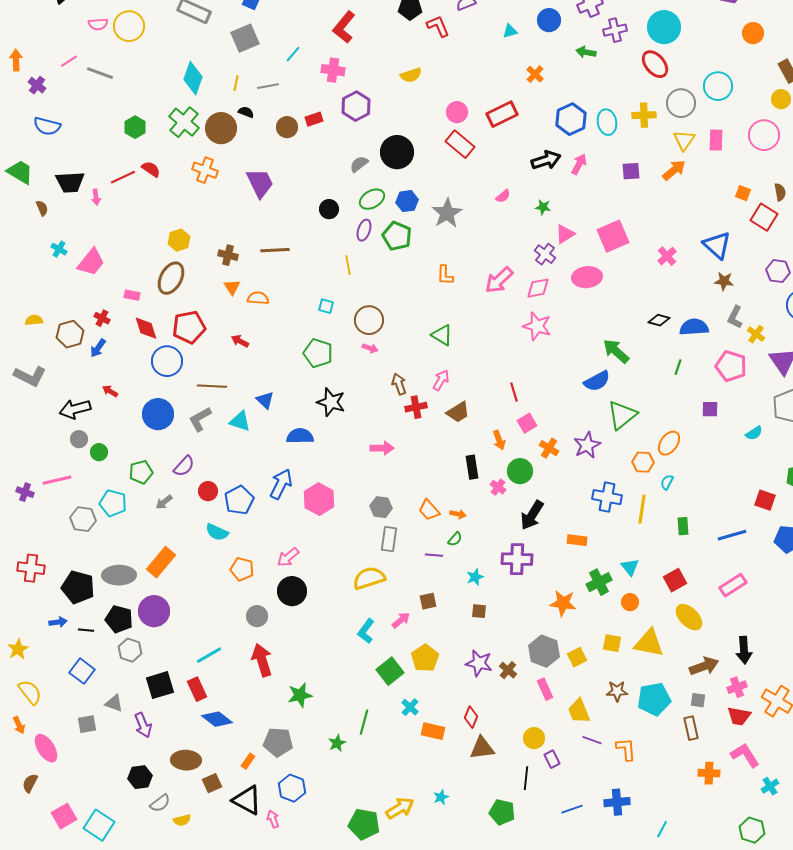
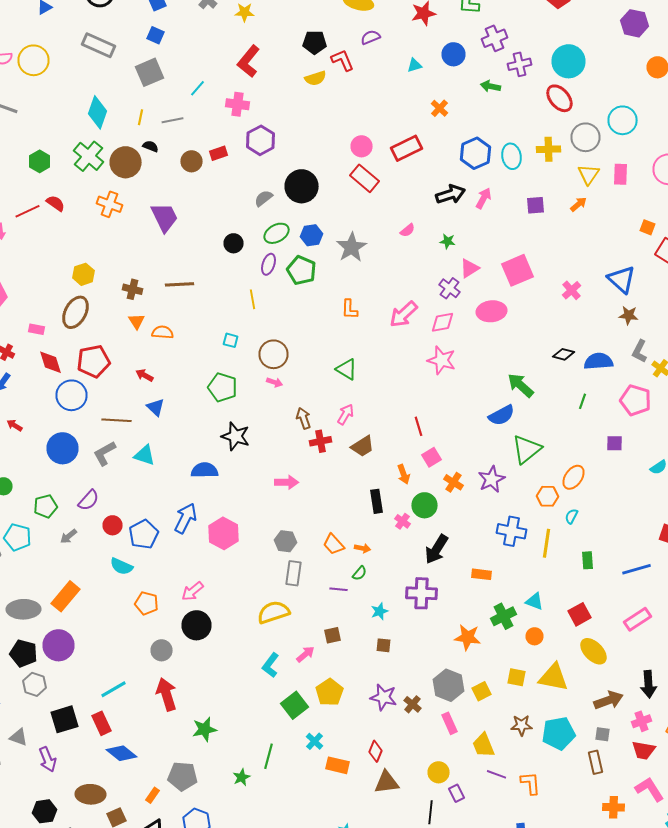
yellow semicircle: (411, 75) -> (316, 78), moved
orange arrow: (674, 170) -> (578, 204), size x0.7
blue triangle: (265, 400) -> (156, 407), moved
cyan triangle: (630, 567) -> (534, 601), turned -30

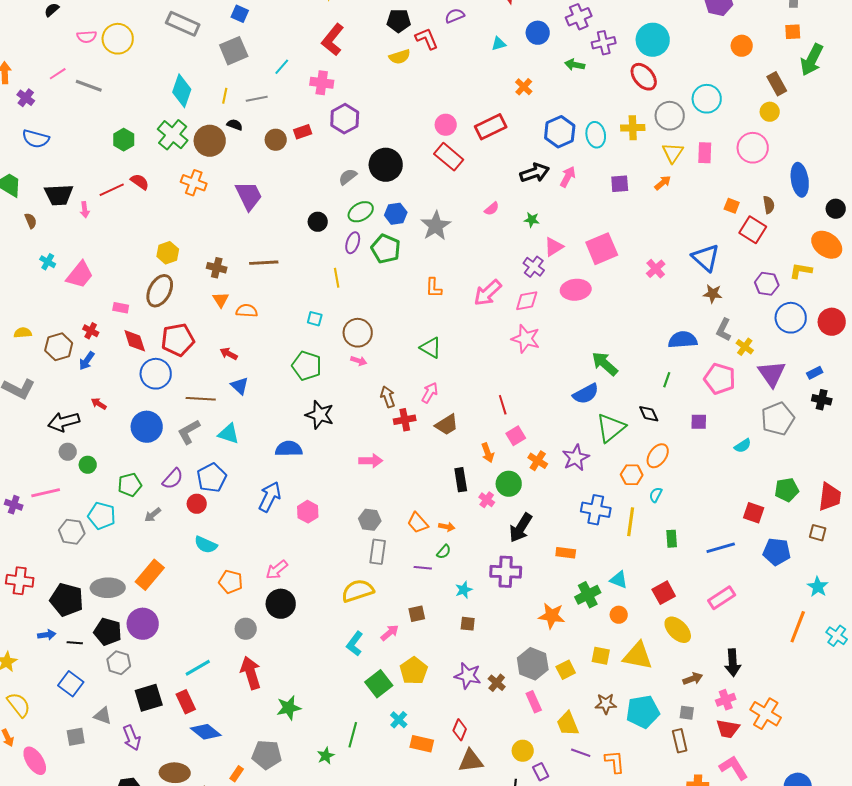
black diamond: (564, 354) -> (649, 414), moved, turned 50
pink hexagon: (224, 533) -> (308, 512), size x0.7
blue pentagon: (144, 534) -> (212, 478), moved
brown arrow: (608, 700) -> (693, 679), size x0.7

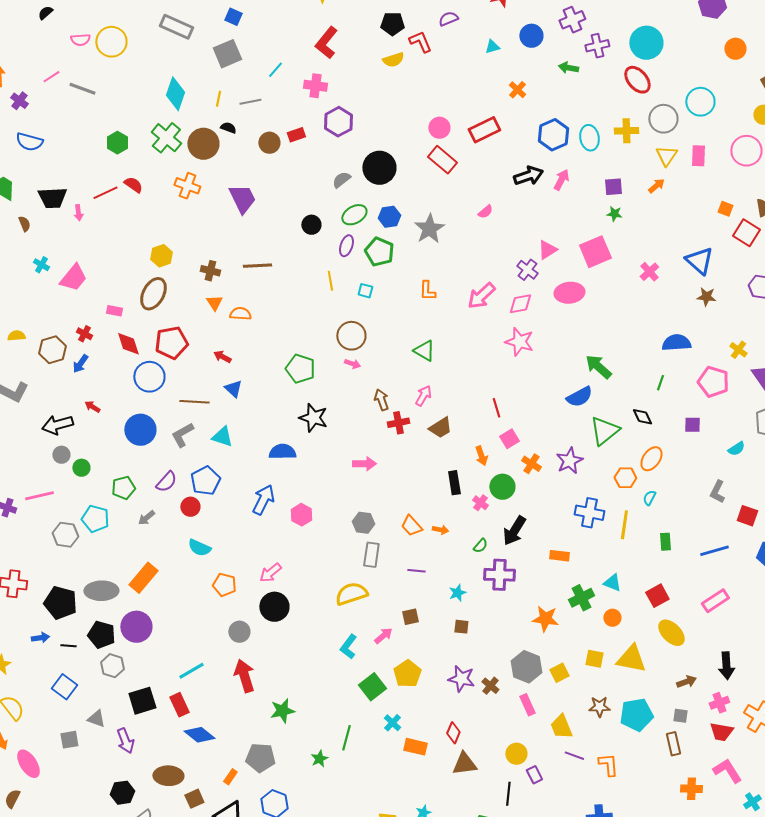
green star: (532, 220) -> (614, 214), moved
cyan square: (315, 319) -> (365, 291), moved
gray L-shape: (724, 330) -> (717, 492), moved
green semicircle: (444, 552) -> (480, 546), moved

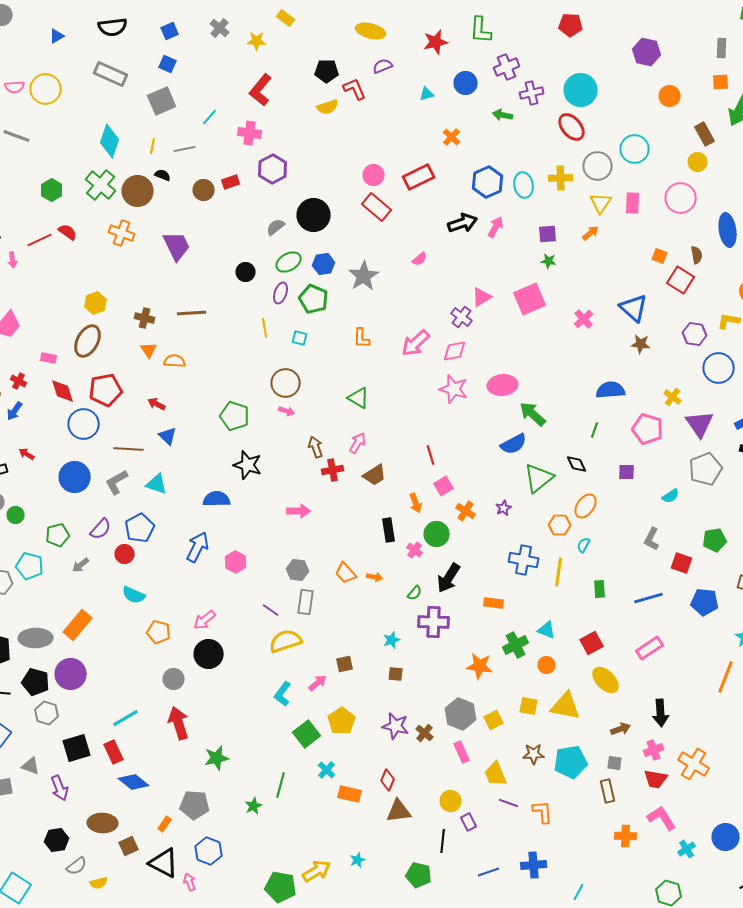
pink ellipse: (569, 293) -> (503, 385), moved
purple star: (569, 461) -> (504, 508), size x0.6
purple line: (416, 571) -> (271, 610), moved, turned 30

